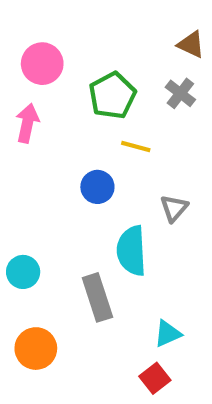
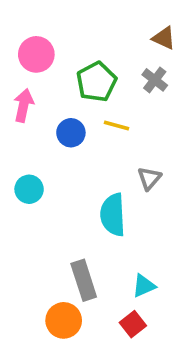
blue circle: (97, 187) -> (71, 133), moved
cyan circle: (23, 272) -> (29, 189), moved
gray rectangle: (97, 297) -> (84, 280), moved
orange circle: (36, 349) -> (64, 320), moved

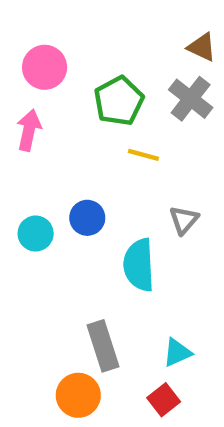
gray cross: (155, 80) -> (191, 99), size x1.4
blue circle: (71, 133) -> (87, 218), moved

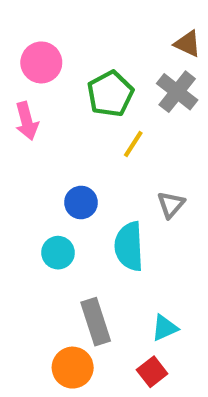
pink arrow: (29, 130) -> (27, 121), turned 153
yellow line: (143, 155) -> (133, 144), turned -72
cyan circle: (36, 234) -> (58, 253), moved

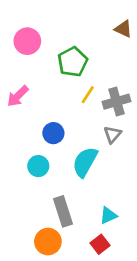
gray cross: (177, 92) -> (117, 102), moved, turned 36
pink arrow: (27, 121) -> (18, 96), moved, turned 60
cyan semicircle: (129, 246) -> (85, 162), turned 32

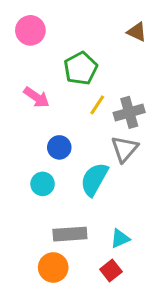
pink circle: (27, 41) -> (30, 30), moved
pink arrow: (18, 96) -> (36, 97), moved, turned -100
gray triangle: (112, 134) -> (125, 149), size x1.4
gray rectangle: (63, 211) -> (70, 234), turned -76

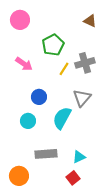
gray cross: (129, 112) -> (85, 63), moved
orange circle: (53, 267) -> (19, 176), moved

